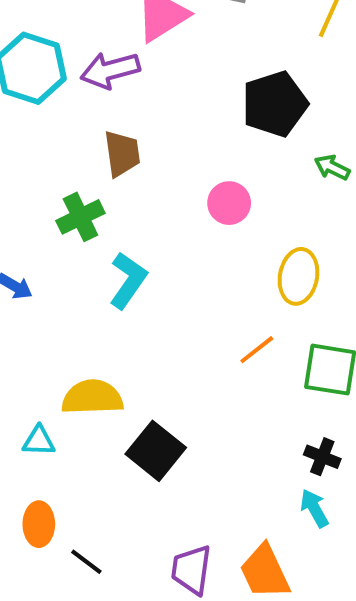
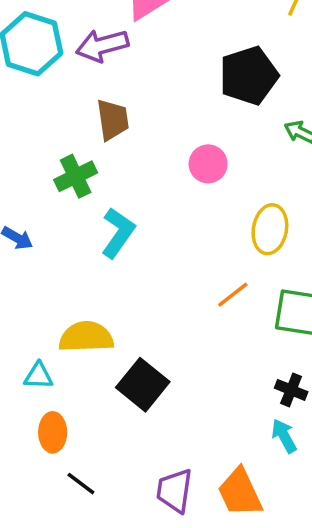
orange ellipse: (39, 524) -> (53, 432), moved

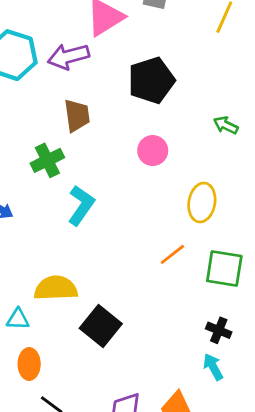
black pentagon: (249, 76) -> (151, 80), moved

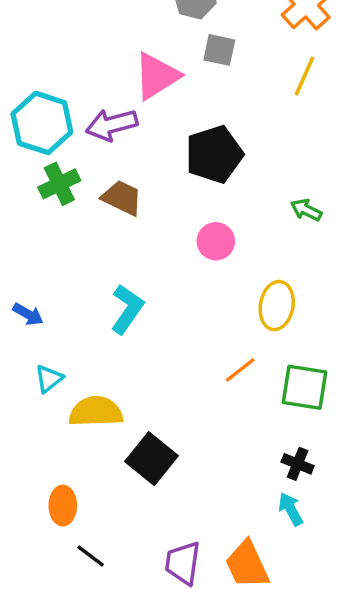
brown trapezoid: (77, 115) -> (122, 198), turned -56
green cross: (47, 160) -> (59, 184), moved
cyan triangle: (18, 319) -> (49, 379), moved, turned -40

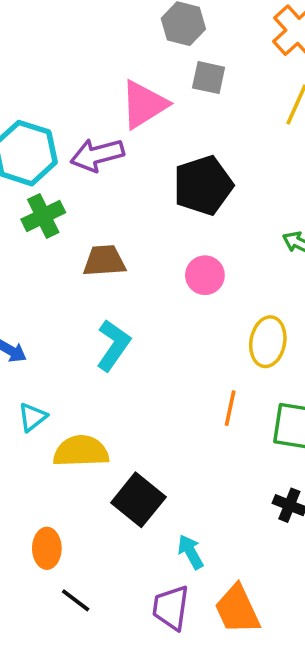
brown trapezoid: (122, 198) -> (104, 261), moved, turned -30
orange line: (240, 370) -> (230, 408), turned -40
cyan arrow: (291, 509) -> (191, 552), moved

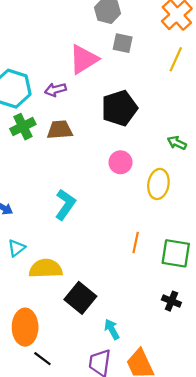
purple arrow: (97, 155) -> (55, 90), size x0.7
brown trapezoid: (104, 261) -> (60, 130), moved
yellow ellipse: (268, 342) -> (158, 184), moved
orange ellipse: (47, 548) -> (25, 327), size x1.5

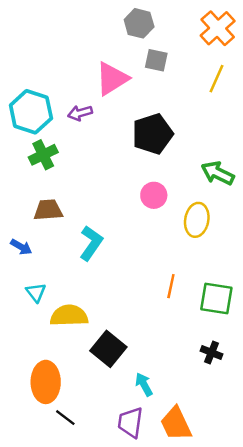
brown trapezoid: (60, 130) -> (48, 210), moved
green arrow: (177, 143) -> (218, 173), size x1.5
cyan triangle: (16, 248) -> (36, 292), turned -30

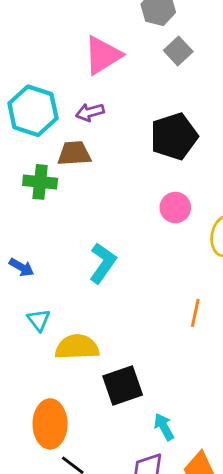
gray square: (156, 60) -> (178, 51), turned 35
pink triangle: (112, 79) -> (103, 55), moved
green cross: (43, 155) -> (40, 182), moved, turned 32
brown trapezoid: (48, 210) -> (74, 153), moved
black square: (108, 349) -> (123, 385), turned 32

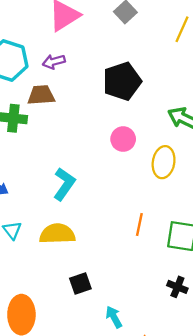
yellow semicircle: (77, 347) -> (57, 234), moved
black square: (123, 385) -> (80, 283), size x0.7

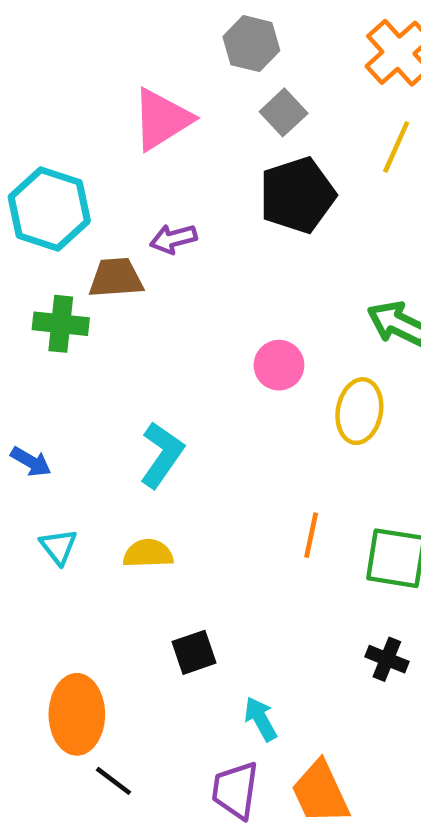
purple arrow: (54, 62) -> (173, 239), moved
black pentagon: (122, 81) -> (297, 195), moved
yellow semicircle: (57, 234) -> (148, 554), size x0.7

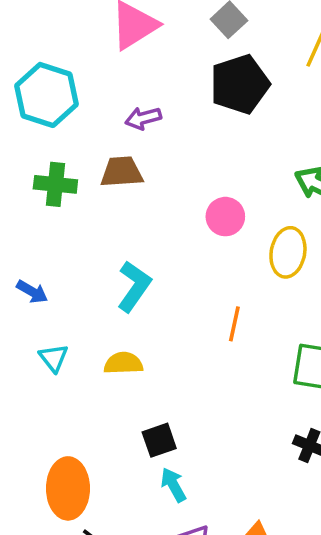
brown trapezoid: (116, 278) -> (122, 172), moved
orange line: (311, 535) -> (234, 324), moved
cyan arrow: (261, 719) -> (173, 485), moved

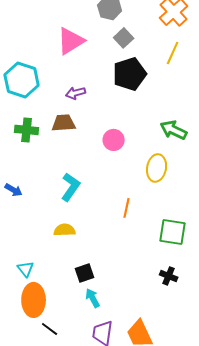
pink circle: (225, 217) -> (114, 140), moved
cyan triangle: (54, 358) -> (26, 269), moved

